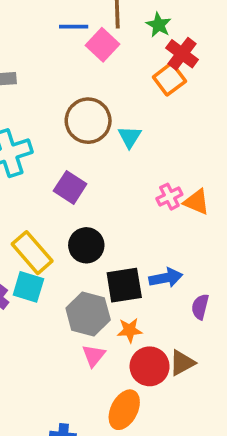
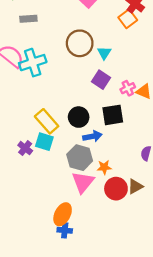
purple square: (70, 187) -> (101, 80), moved
blue arrow: (166, 278) -> (92, 136), moved
black square: (124, 285) -> (113, 115), moved
pink triangle: (94, 356) -> (83, 182), size x1.6
orange ellipse: (124, 410) -> (63, 214), moved

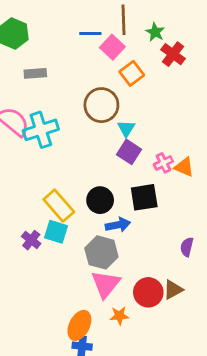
orange square: (128, 19) -> (132, 73), moved
cyan triangle: (104, 53) -> (126, 128), moved
orange star: (104, 167) -> (119, 316), moved

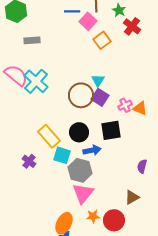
brown circle: (101, 105) -> (81, 95), moved
cyan cross: (41, 130) -> (36, 81), turned -30
cyan square: (56, 232) -> (62, 155), moved
red circle: (148, 292) -> (114, 220), moved

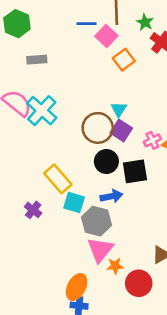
black circle: (79, 132) -> (106, 161), moved
orange star: (93, 216) -> (115, 266), moved

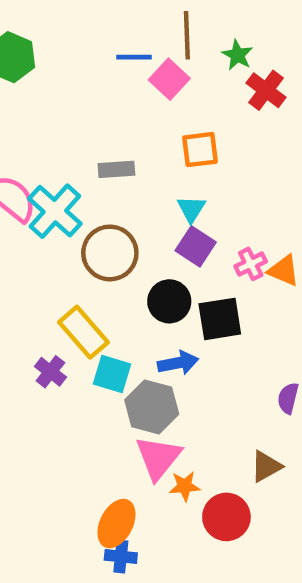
gray rectangle: (37, 60) -> (116, 169), moved
orange square: (124, 60) -> (200, 150), moved, turned 30
brown circle: (98, 128) -> (110, 253), moved
purple cross: (33, 210) -> (50, 372), moved

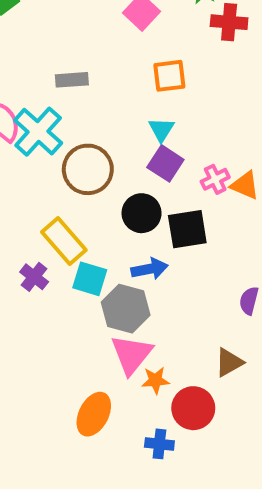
red cross: (266, 90) -> (229, 22), turned -32
gray rectangle: (116, 169) -> (72, 80), moved
blue cross: (121, 557) -> (159, 444), moved

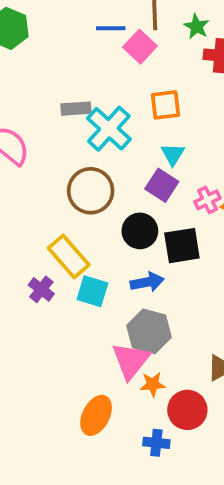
cyan triangle: (161, 130) -> (173, 154), moved
cyan cross: (38, 132) -> (109, 129), moved
gray hexagon: (126, 309) -> (149, 331), moved

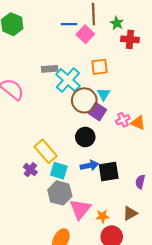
brown circle: (91, 191) -> (84, 100), moved
black square: (182, 246) -> (109, 172), moved
gray hexagon: (149, 331) -> (60, 193), moved
orange star: (153, 384) -> (103, 216), moved

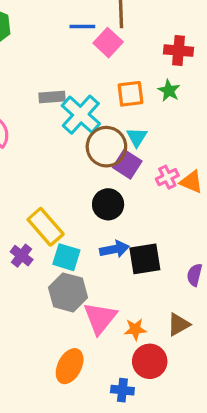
green star: (117, 23) -> (169, 91), moved

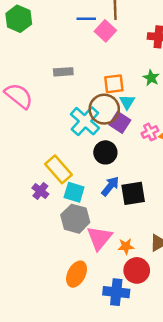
green star: (169, 91) -> (151, 78), moved
orange square: (130, 94) -> (114, 84), moved
cyan cross: (81, 115) -> (85, 121), moved
blue arrow: (114, 249) -> (110, 186), turned -40
blue cross: (122, 390) -> (116, 292), size x1.5

